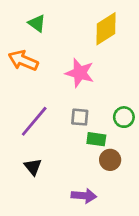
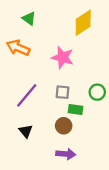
brown circle: (110, 160) -> (64, 126), moved

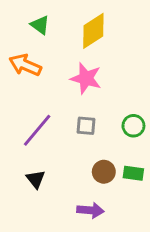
yellow diamond: (83, 23) -> (93, 31), moved
green rectangle: (76, 109) -> (133, 173), moved
brown circle: (64, 126) -> (104, 172), moved

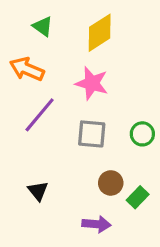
gray square: (86, 126) -> (92, 134), size x1.4
purple line: (37, 130) -> (40, 115), moved
green rectangle: (133, 173) -> (138, 197), moved, turned -54

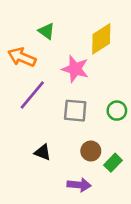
green triangle: (43, 26) -> (47, 31), moved
yellow diamond: (100, 33) -> (101, 39), moved
black triangle: (38, 191) -> (43, 152), moved, turned -30

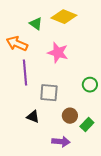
yellow diamond: (101, 39) -> (64, 17), moved, turned 55
purple line: (32, 95) -> (25, 73), turned -45
gray square: (75, 111) -> (49, 93), moved

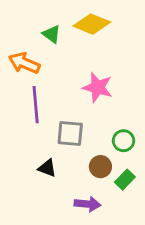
pink star: (58, 53) -> (98, 87), moved
green circle: (90, 85) -> (123, 141), moved

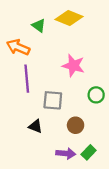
green circle: (123, 141) -> (96, 95), moved
green rectangle: (125, 180) -> (89, 152), moved

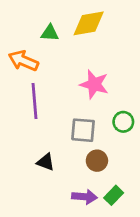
yellow diamond: (69, 18) -> (89, 23), turned -32
green triangle: (39, 26) -> (50, 33), turned -32
gray square: (53, 100) -> (83, 130), moved

